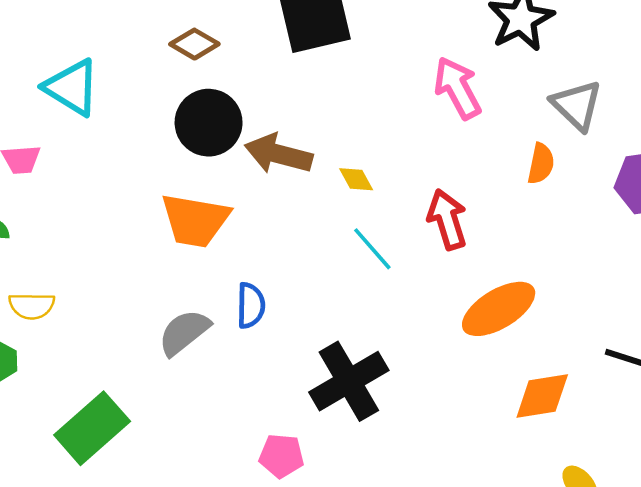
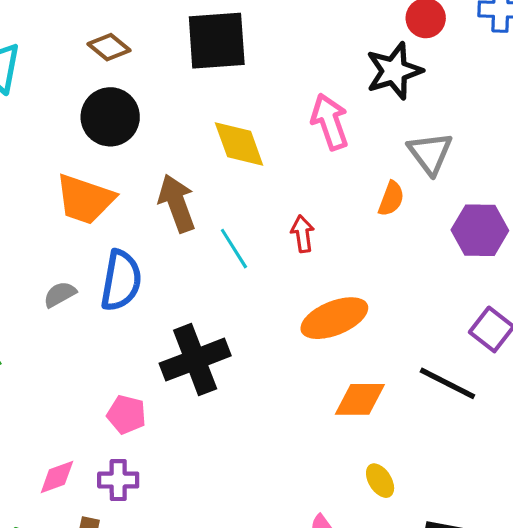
brown arrow: (279, 154) -> (177, 203), moved, turned 46
yellow diamond: (356, 179) -> (239, 144), moved, size x1.8
red arrow: (447, 219) -> (303, 234), size x0.7
blue semicircle: (251, 305) -> (121, 280), size x1.5
gray semicircle: (184, 332) -> (60, 294), size x0.7

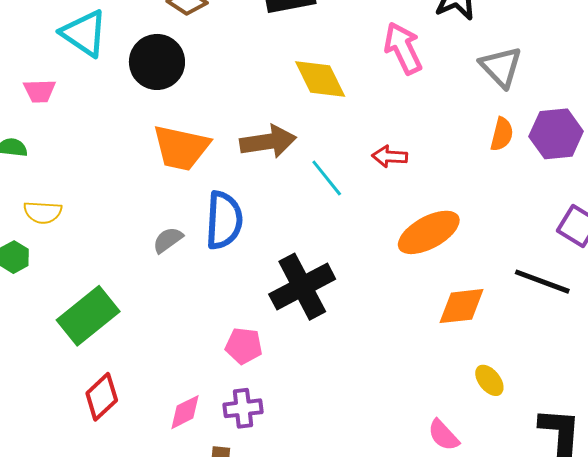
black circle: (110, 117) -> (157, 62), moved
orange semicircle: (391, 199) -> (502, 134), moved
brown arrow: (177, 203) -> (268, 142), turned 108
red arrow: (303, 234) -> (390, 156), turned -72

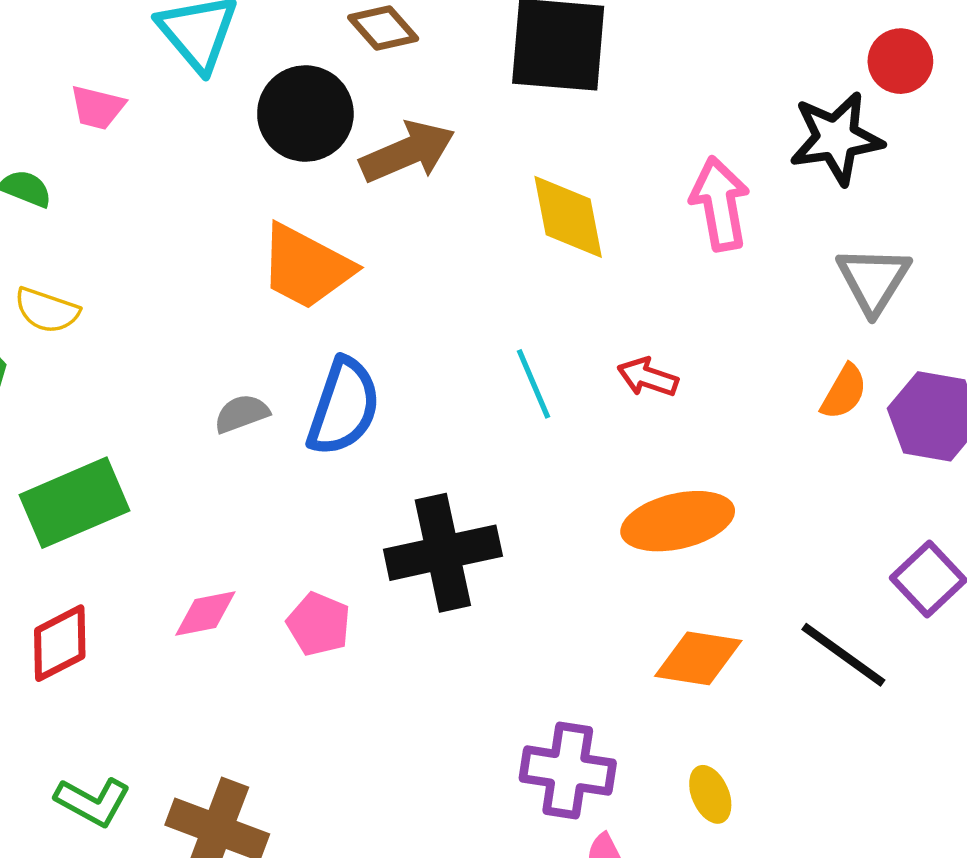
brown arrow: (268, 142) -> (407, 152), moved, turned -30
purple cross: (243, 408) -> (568, 771), moved, size x1.4
pink diamond: (185, 412) -> (205, 613), moved

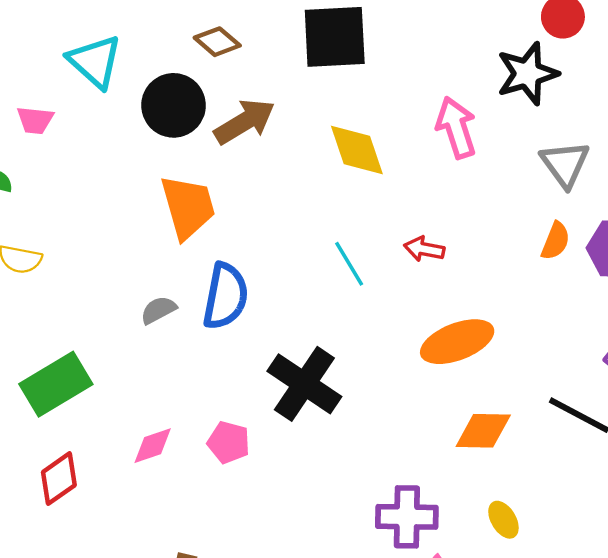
orange trapezoid: (306, 267) -> (188, 207), turned -126
black cross: (443, 553) -> (304, 384), turned -36

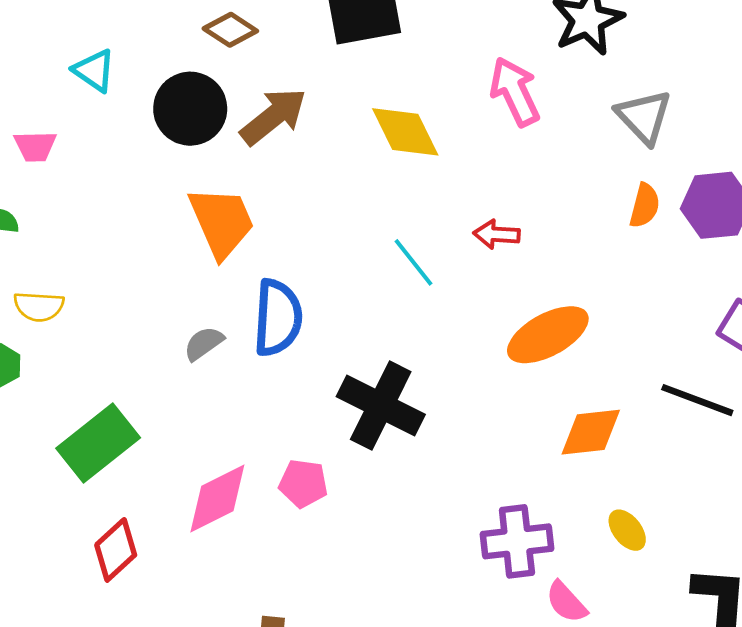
cyan triangle: (95, 61) -> (94, 70), size x0.7
pink diamond: (153, 446) -> (217, 498), size x1.5

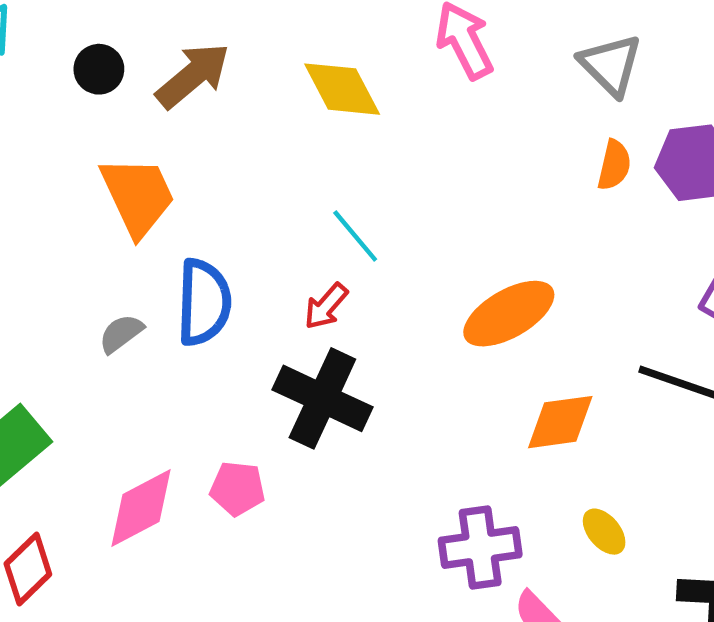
black circle: (190, 109) -> (99, 69), size x0.6
red arrow: (497, 234) -> (326, 306), moved, turned -51

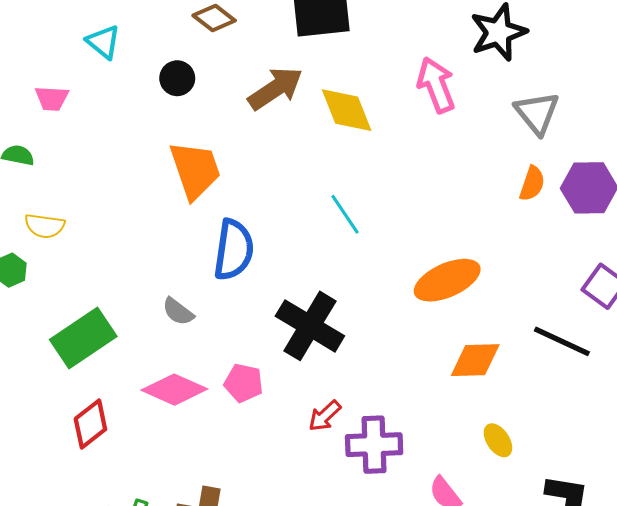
brown arrow: (193, 76) -> (275, 88), moved
red arrow: (326, 306) -> (325, 416), moved
gray semicircle: (121, 334) -> (178, 312), moved, turned -112
pink diamond: (141, 508) -> (174, 390), turned 46
purple cross: (480, 547) -> (374, 445), moved

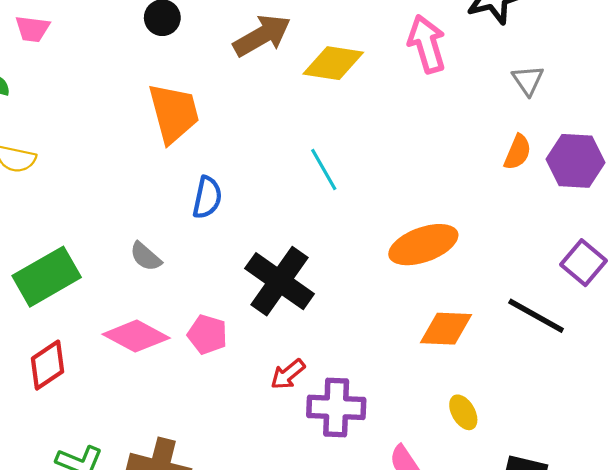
yellow diamond: (347, 110) -> (333, 63), turned -64
gray triangle: (537, 113) -> (528, 80), size x0.7
blue semicircle: (234, 250) -> (207, 197), size x0.7

